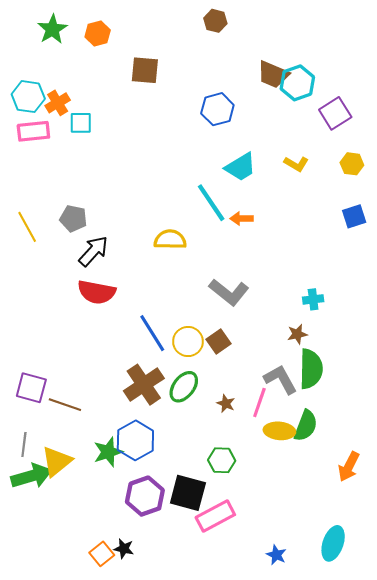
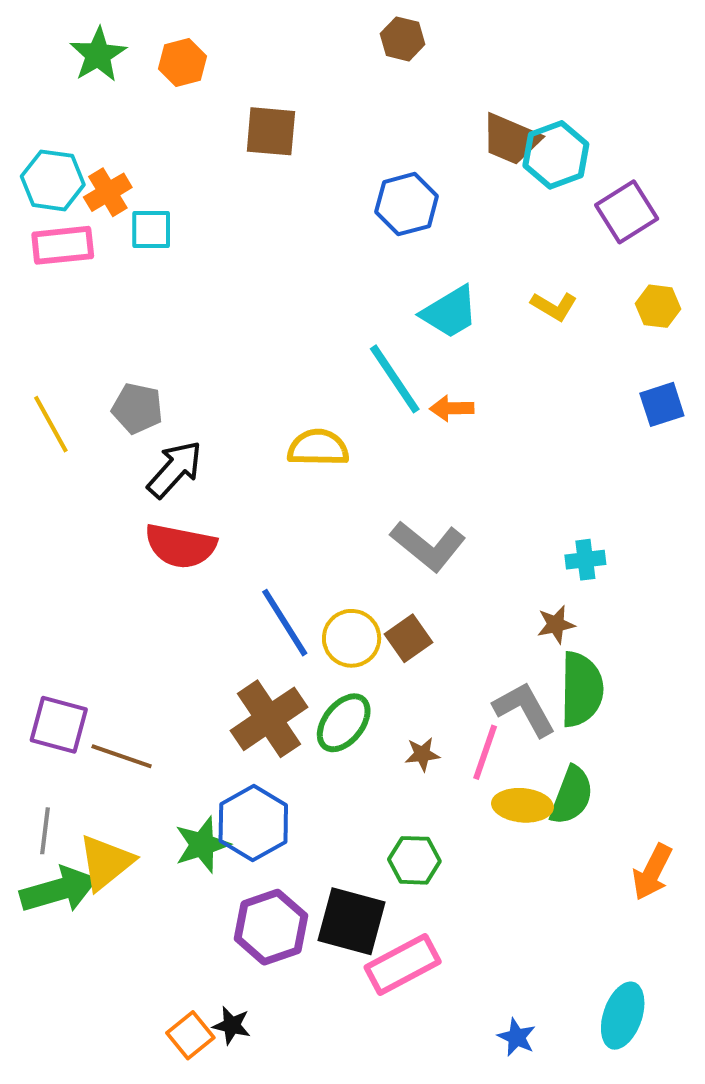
brown star: (226, 404) -> (422, 754), turned -30

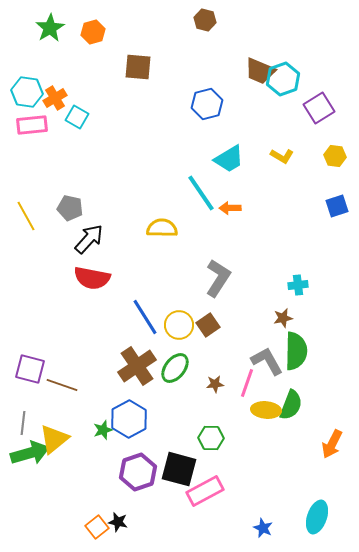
cyan square: (151, 230) -> (77, 117), turned 30
gray L-shape: (428, 546) -> (218, 278), turned -96
green star: (202, 845) -> (103, 430), size x0.7

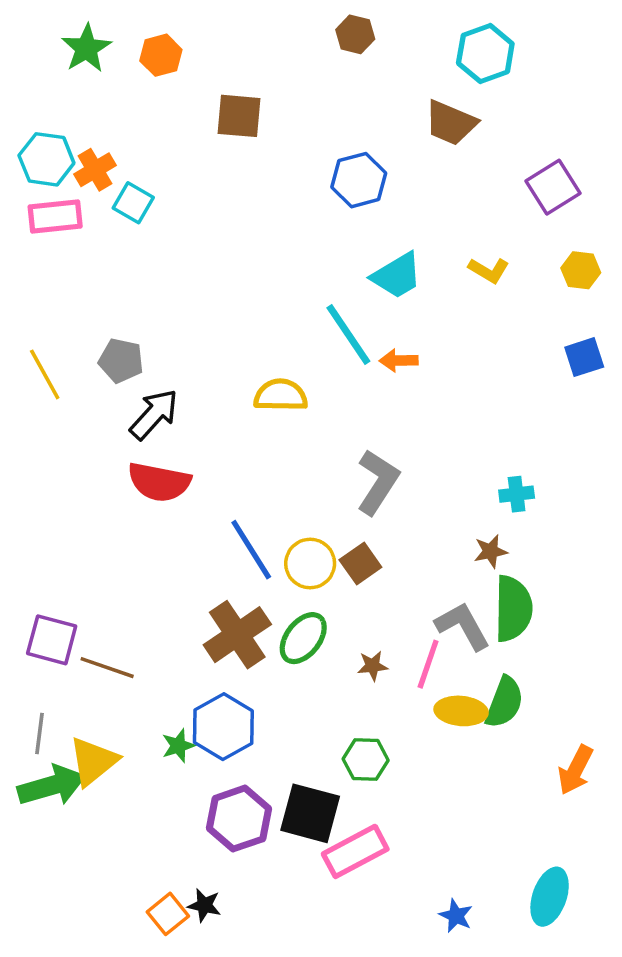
cyan hexagon: (283, 79) -> (485, 53), moved

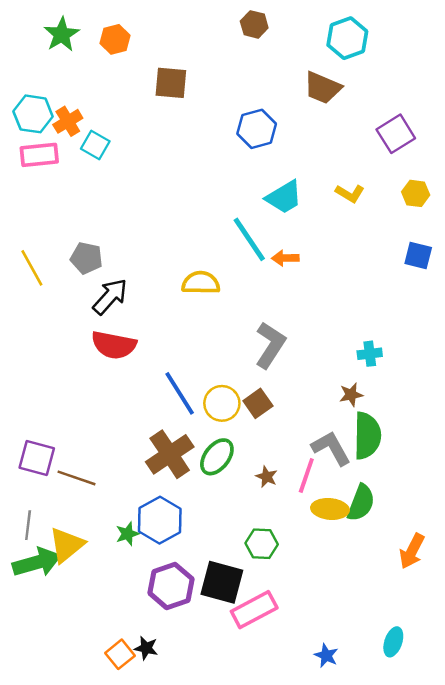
blue square: (584, 357) -> (418, 256), turned 32
brown star: (373, 666) -> (267, 477), turned 30
cyan ellipse: (550, 897) -> (393, 642), size x0.7

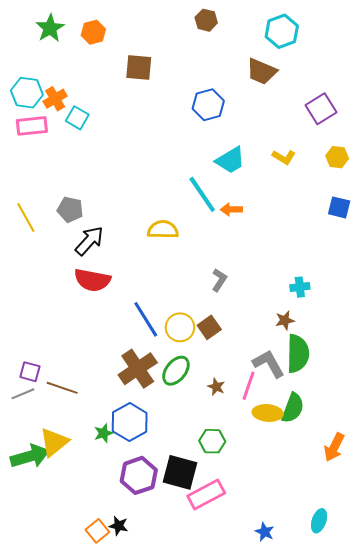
gray L-shape: (270, 345) -> (219, 280), size x0.6
purple square: (37, 458) -> (30, 372), size x0.7
gray line: (28, 525) -> (23, 394), moved, turned 60

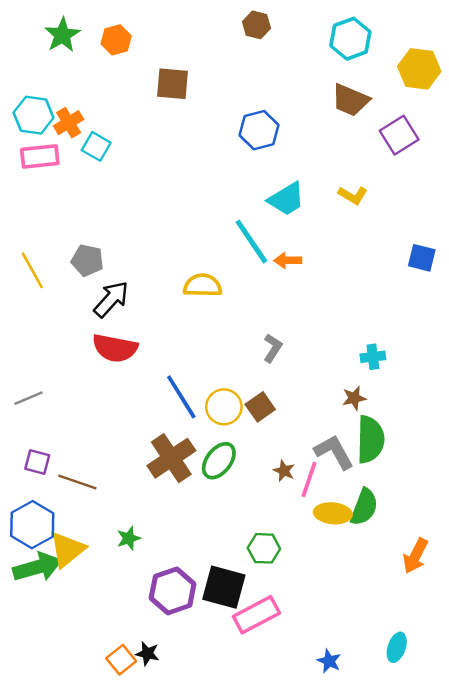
brown trapezoid: (262, 72) -> (350, 100), moved
yellow hexagon: (337, 157) -> (419, 69), moved, size x1.5
brown star: (216, 387) -> (284, 471), moved
gray line: (23, 394) -> (29, 398), moved
blue hexagon: (130, 422) -> (32, 525), moved

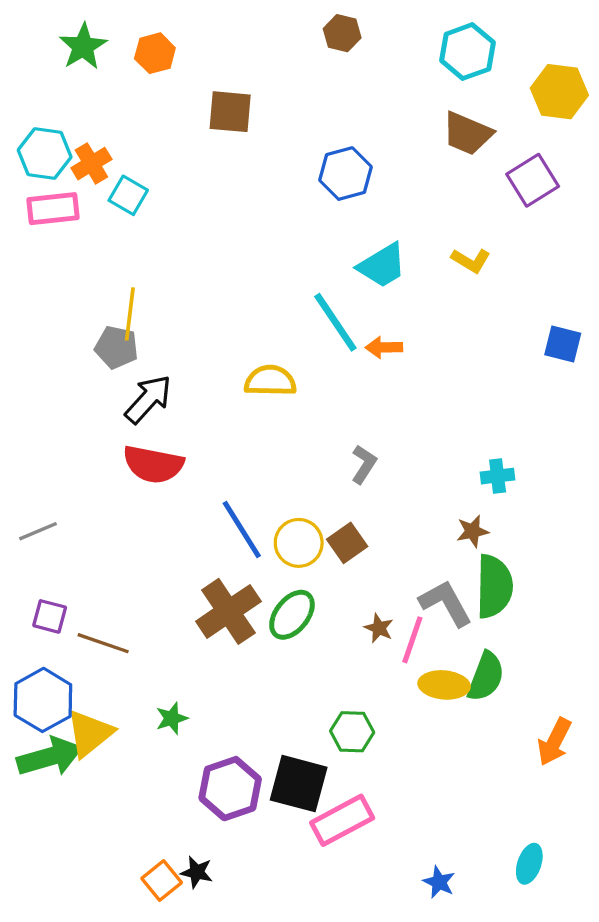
yellow line: (32, 270) -> (130, 314), moved, turned 36

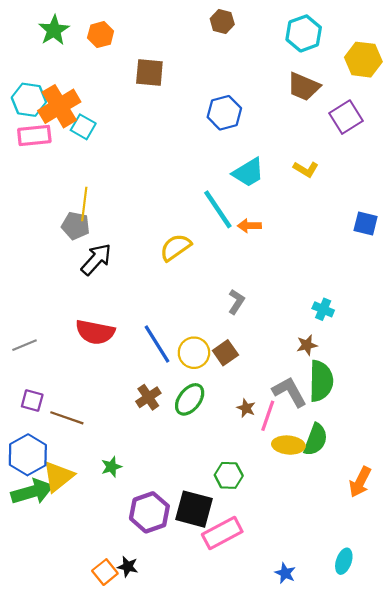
orange cross: (91, 164) -> (59, 106), size x1.6
yellow semicircle: (270, 381) -> (175, 247), turned -36
red semicircle: (153, 464) -> (95, 332), moved
cyan cross: (498, 476) -> (323, 309), turned 30
brown cross: (228, 611) -> (148, 397), size x0.6

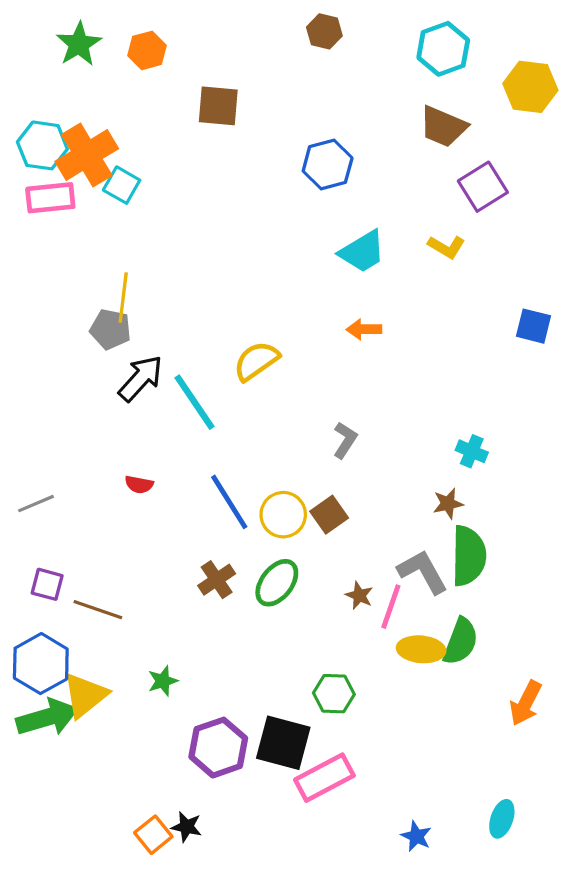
purple square: (346, 117) -> (483, 187), moved
cyan line: (218, 209) -> (194, 402), moved
red semicircle: (95, 332) -> (139, 485), size x0.5

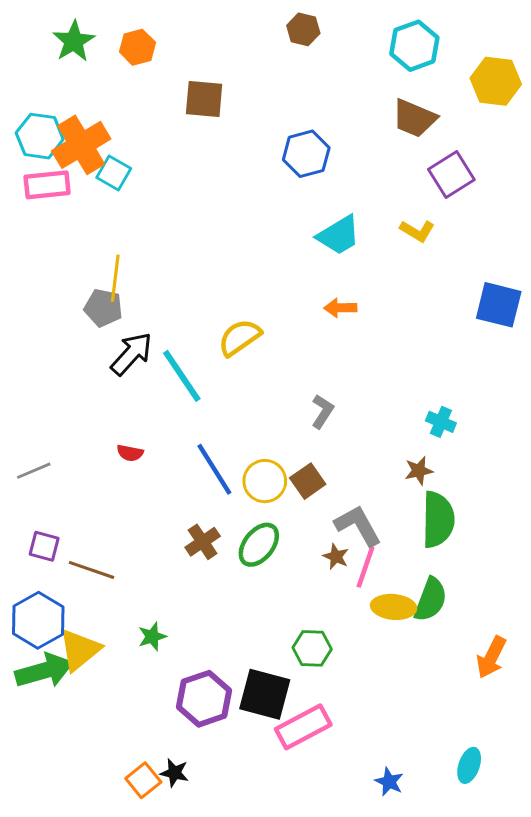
blue square: (534, 326) -> (499, 305), size x1.4
gray L-shape: (423, 572) -> (358, 525), moved

